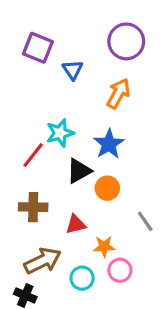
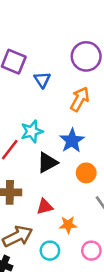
orange circle: (107, 188) -> (86, 173), moved
pink circle: (120, 270) -> (91, 251), moved

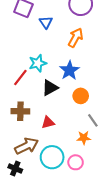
orange star: (68, 225) -> (84, 138), moved
cyan circle: (50, 251) -> (52, 157), size x1.5
pink circle: (91, 251) -> (76, 162), moved

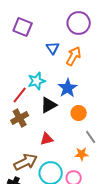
blue triangle: (46, 22) -> (53, 48), moved
brown cross: (20, 111) -> (20, 118), moved, turned -30

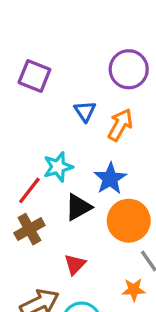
orange circle: (79, 113) -> (129, 221), size x1.6
red triangle: (47, 139) -> (75, 264), turned -32

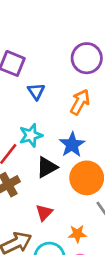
blue triangle: (85, 111) -> (36, 91), moved
orange star: (134, 290) -> (77, 234), moved

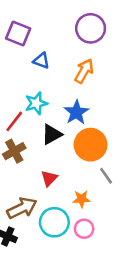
blue triangle: (36, 91) -> (41, 61), turned -36

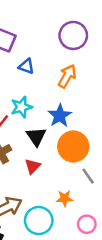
black triangle: (52, 134) -> (36, 137), turned -35
red triangle: (49, 178) -> (33, 166), moved
pink circle: (84, 229) -> (87, 224), moved

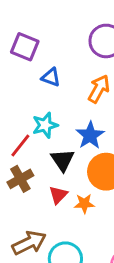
orange star: (65, 198) -> (84, 204), moved

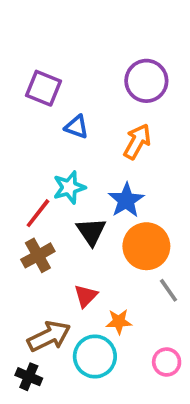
red triangle: (58, 195) -> (86, 296), moved
orange star: (84, 204) -> (119, 322), moved

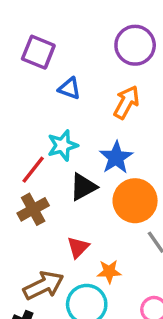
black triangle: (91, 232) -> (83, 187), turned 36

